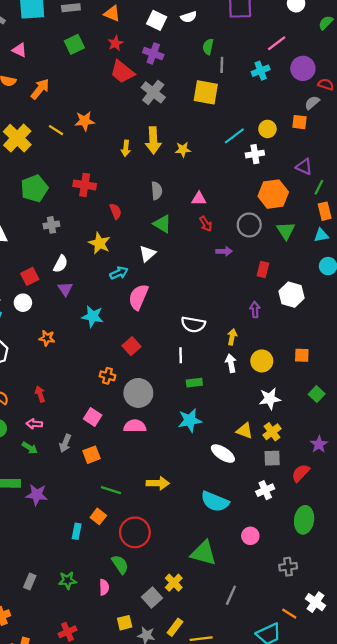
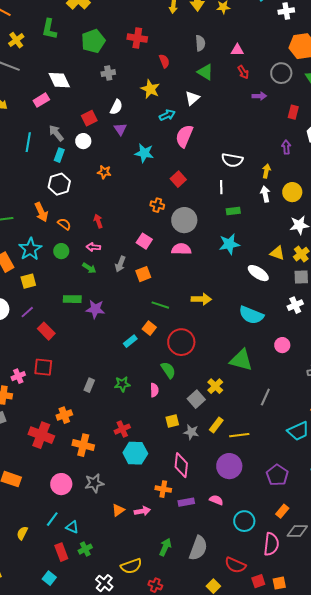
cyan rectangle: (77, 531) -> (130, 341), turned 40

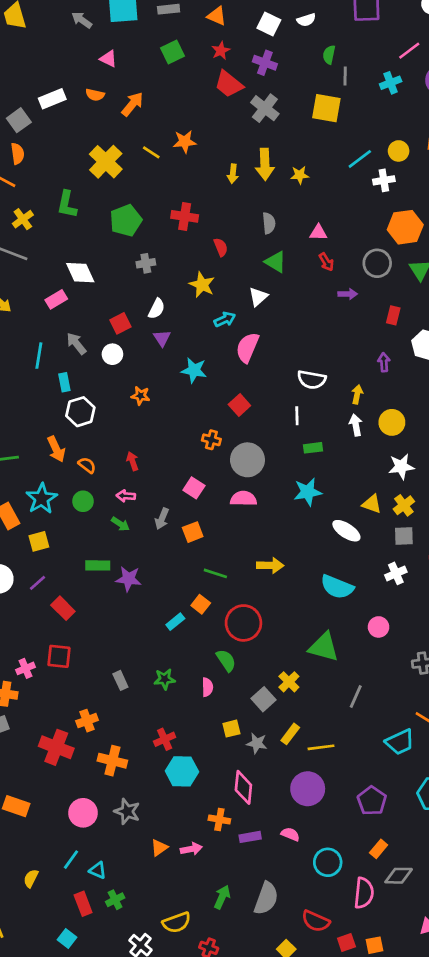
cyan rectangle: (59, 155) -> (64, 382), moved, turned -32
gray rectangle: (89, 385) -> (120, 680), turned -48
gray star: (94, 483) -> (127, 811), turned 30

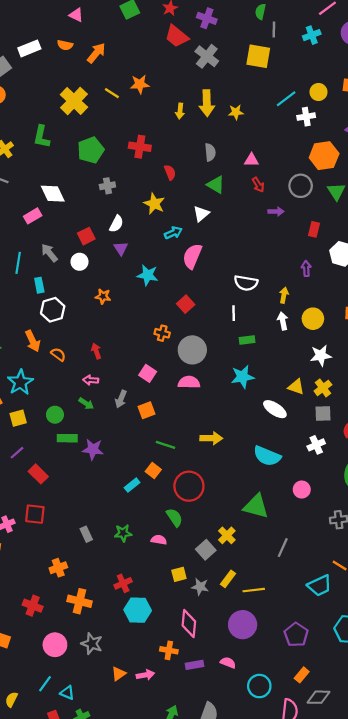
green circle: (83, 501) -> (55, 415), moved
pink semicircle: (207, 687) -> (159, 540), turned -80
red cross: (56, 747) -> (33, 606), moved, size x0.7

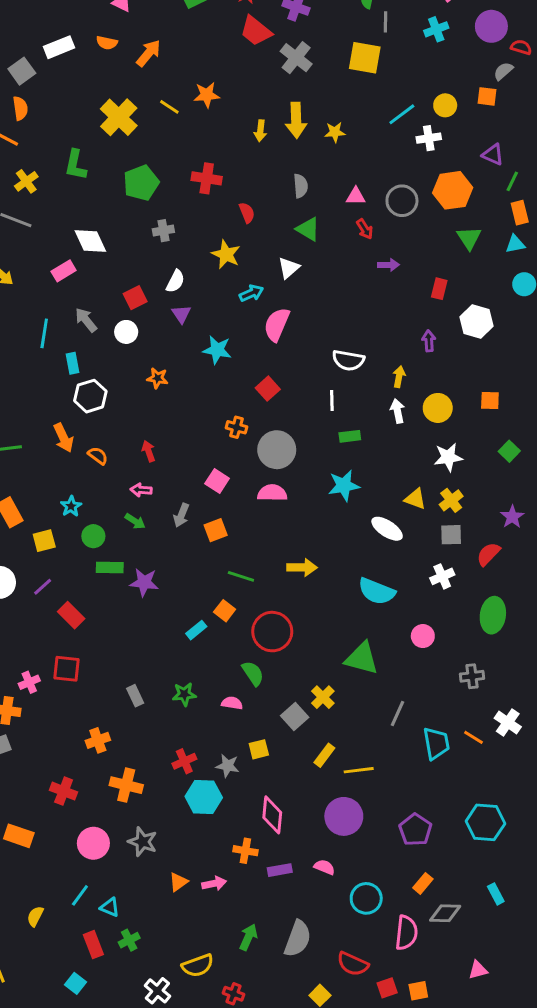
gray circle: (301, 186) -> (402, 201), moved
cyan star: (20, 382) -> (71, 506), moved, size x0.6
cyan trapezoid: (320, 586) -> (436, 743), moved, turned -75
gray star: (200, 587) -> (228, 766), moved

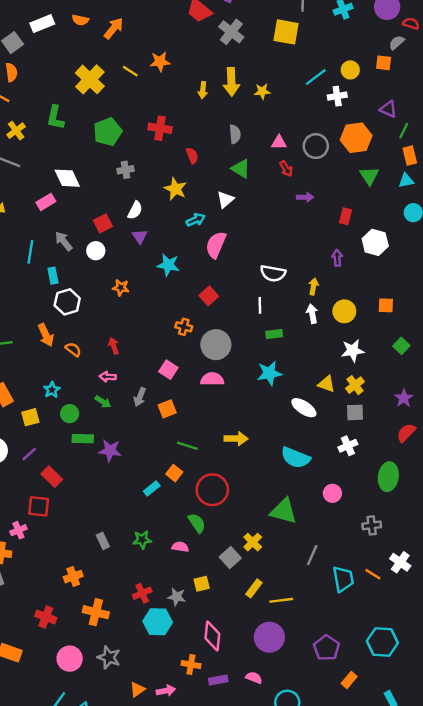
red semicircle: (488, 554) -> (406, 433), moved
red square: (67, 669) -> (39, 506), moved
orange rectangle: (423, 883) -> (349, 680), moved

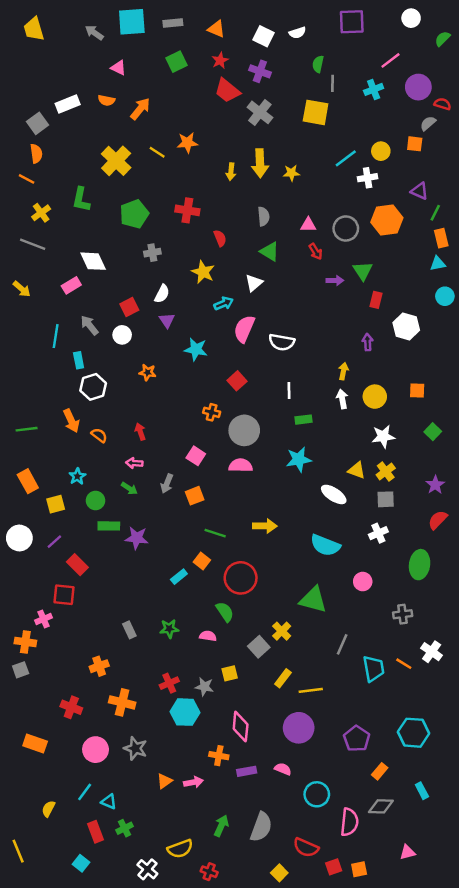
green triangle: (369, 176) -> (363, 271), moved
white semicircle: (273, 273) -> (282, 342), moved

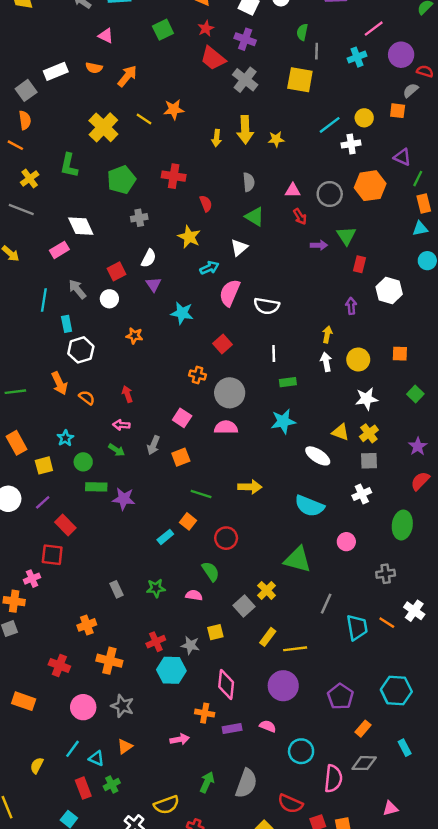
red circle: (241, 578) -> (226, 538), size x0.7
orange triangle: (164, 781) -> (125, 746), moved

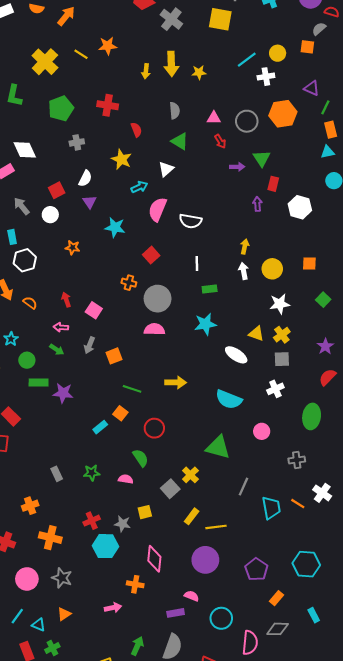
purple arrow: (351, 306) -> (257, 204), moved
pink square: (182, 418) -> (94, 310), moved
purple rectangle: (232, 729) -> (176, 613), moved

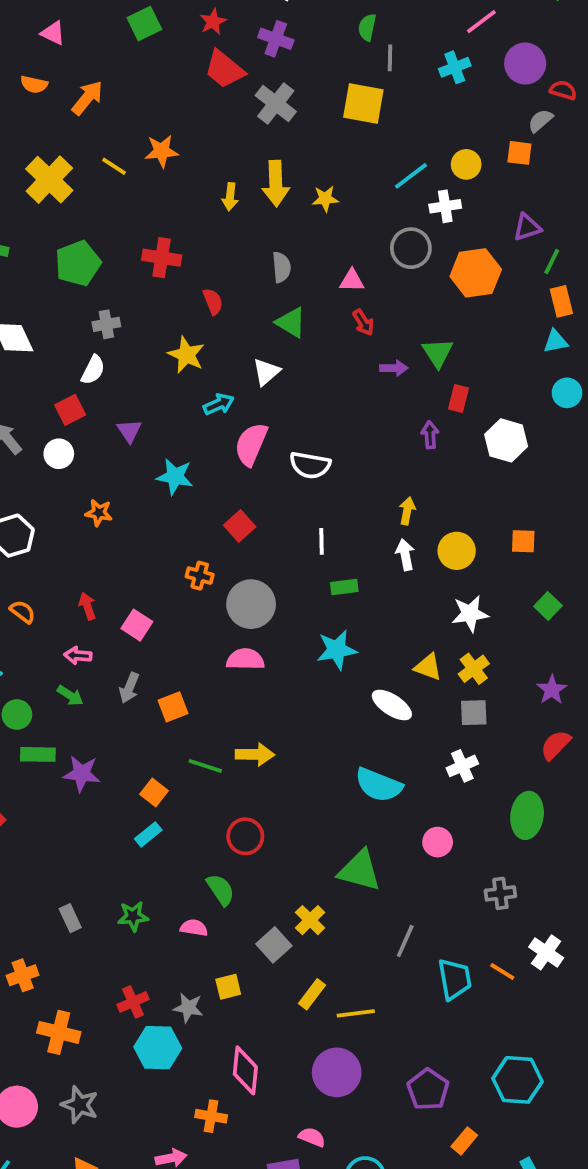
purple triangle: (312, 88) -> (527, 227), turned -42
gray circle: (247, 121) -> (411, 248), moved
white semicircle: (85, 179) -> (93, 370), moved
yellow arrow: (176, 382) -> (255, 754), moved
orange square: (120, 413) -> (154, 793), moved

